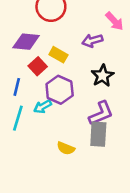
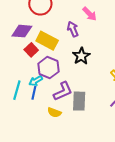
purple arrow: (92, 41) -> (73, 29), turned 84
yellow rectangle: (58, 55) -> (47, 41), size x1.5
blue line: (17, 87) -> (34, 93), moved
purple L-shape: (101, 113) -> (63, 91), moved

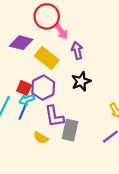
pink arrow: (90, 14) -> (61, 31), moved
red square: (31, 50) -> (24, 88), moved, turned -32
purple L-shape: (63, 91) -> (54, 116), turned 95

